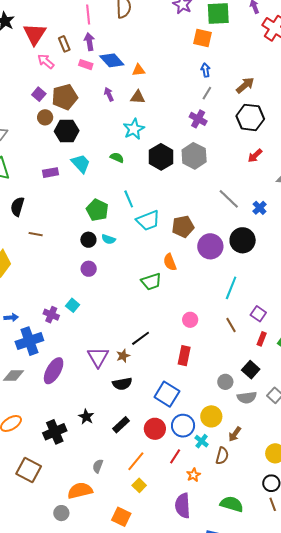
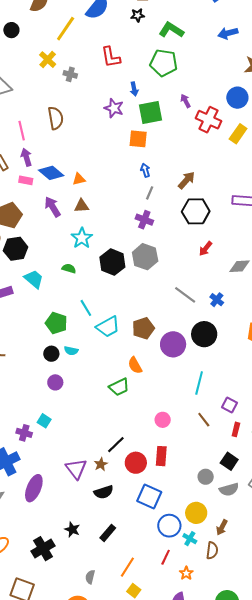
purple arrow: (109, 94) -> (53, 207), size x1.5
red circle: (155, 429) -> (136, 463), moved

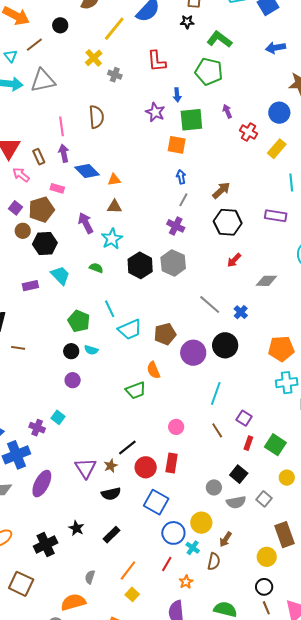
red cross: (209, 120) -> (249, 132), size x0.7
pink rectangle: (26, 180) -> (57, 188), moved
purple arrow: (53, 207) -> (86, 223), moved

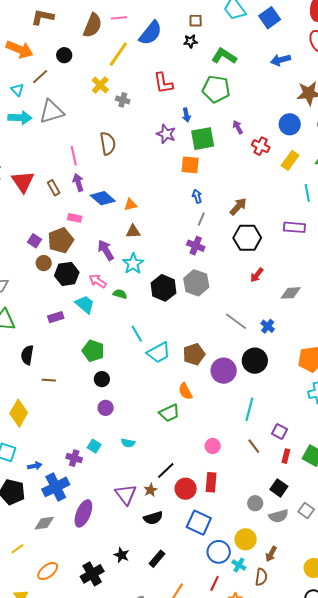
pink arrow: (21, 175) -> (98, 281), moved
green pentagon: (79, 321) -> (93, 351), moved
cyan semicircle: (91, 350) -> (128, 443), moved

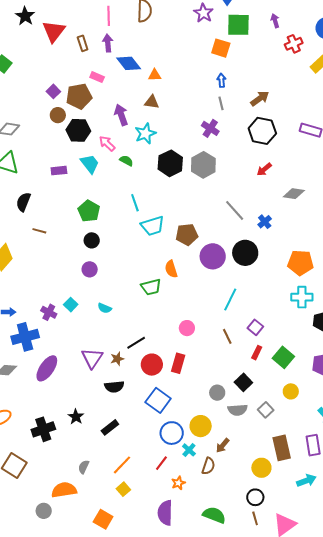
red cross: (261, 146) -> (294, 44), turned 30
gray line: (201, 219) -> (221, 103), turned -48

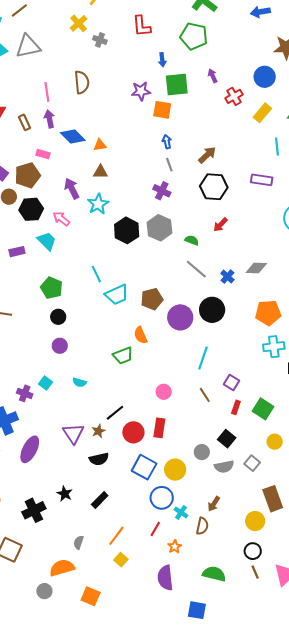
purple star: (203, 13) -> (141, 91), moved, turned -30
green semicircle: (126, 161) -> (192, 240), moved
gray diamond: (294, 194) -> (256, 268), moved
yellow circle: (201, 426) -> (175, 470), moved
orange square: (103, 519) -> (91, 596), moved

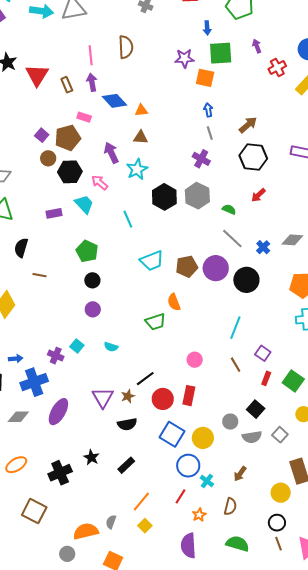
cyan line: (96, 274) -> (128, 219), moved
purple circle: (180, 317) -> (216, 268), moved
brown semicircle: (202, 526) -> (230, 507), moved
gray semicircle: (79, 542) -> (111, 522), moved

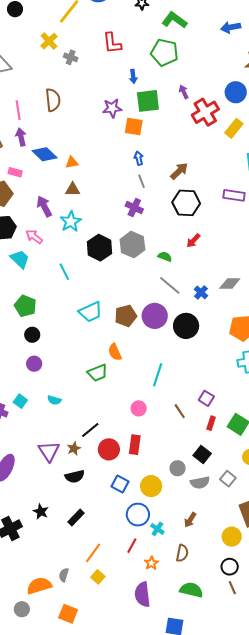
red cross: (277, 67) -> (205, 112), size x1.5
cyan line: (235, 328) -> (158, 375), moved
blue square: (172, 434) -> (120, 484), size x0.7

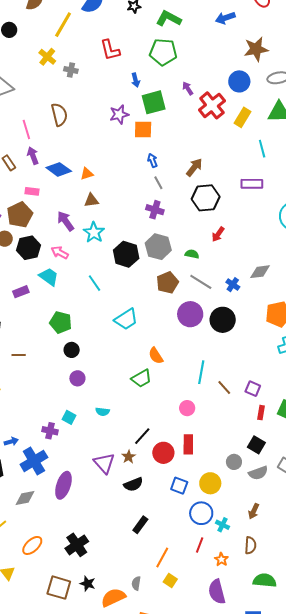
brown pentagon: (126, 316) -> (167, 283), moved
brown line: (180, 411) -> (224, 387), moved
black star: (41, 512) -> (88, 584), moved

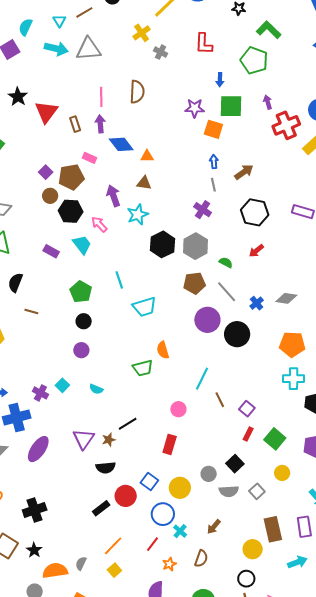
brown arrow: (194, 167) -> (244, 172), moved
cyan line: (95, 283) -> (119, 280), moved
purple rectangle: (21, 292) -> (51, 251), turned 35
red circle: (163, 453) -> (126, 496), moved

